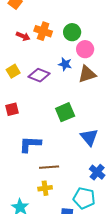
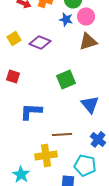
blue star: (65, 64) -> (66, 19), moved
red square: (12, 109) -> (13, 76), turned 32
brown line: (49, 167) -> (62, 134), moved
yellow cross: (45, 188) -> (46, 155), size x1.5

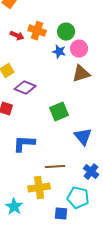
purple diamond: (40, 42) -> (25, 88), moved

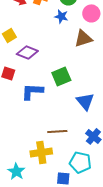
pink circle: (79, 49) -> (91, 13), moved
blue L-shape: (24, 144) -> (32, 91), moved

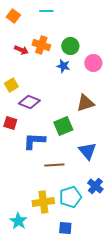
brown triangle: (83, 38) -> (85, 103), moved
brown line: (57, 131) -> (54, 165), moved
cyan pentagon: (80, 162) -> (70, 197), moved, turned -30

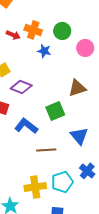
blue star: (63, 66) -> (44, 51), moved
blue L-shape: (34, 141) -> (26, 126), turned 35

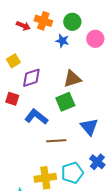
blue star: (44, 51) -> (62, 41), moved
purple diamond: (21, 87) -> (31, 78), turned -40
brown triangle: (77, 88) -> (72, 79), moved

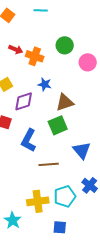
orange cross: (43, 21) -> (35, 56), moved
blue star: (62, 41) -> (45, 84), moved
blue L-shape: (36, 117) -> (29, 140), turned -100

